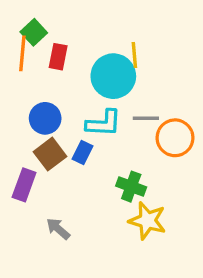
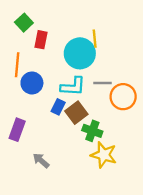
orange line: (22, 53) -> (17, 65), moved
brown square: (50, 154) -> (76, 113), moved

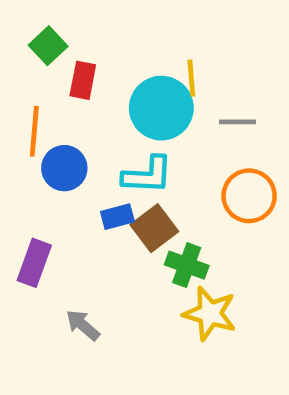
gray line: (103, 83) -> (238, 122), moved
blue rectangle: (58, 107) -> (117, 217), turned 49

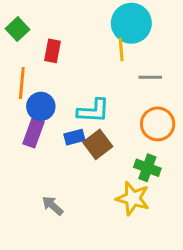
green square: (48, 46) -> (17, 29), moved
cyan circle: (161, 108) -> (131, 23), moved
purple rectangle: (34, 263) -> (34, 133), moved
green cross: (187, 265) -> (147, 168), moved

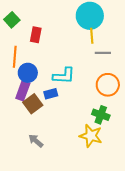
yellow line: (121, 49) -> (92, 36), moved
brown square: (98, 144) -> (33, 104), moved

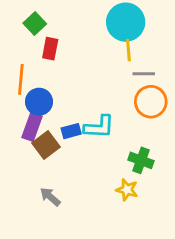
green square: (12, 20) -> (35, 23), moved
cyan L-shape: (64, 76) -> (99, 127), moved
orange circle: (108, 85) -> (151, 102), moved
yellow star: (91, 136) -> (127, 190), size x0.7

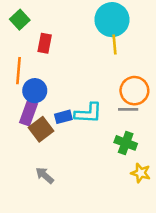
green square: (35, 23) -> (20, 20), moved
gray line: (144, 74) -> (128, 109), moved
yellow star: (127, 190) -> (141, 173), moved

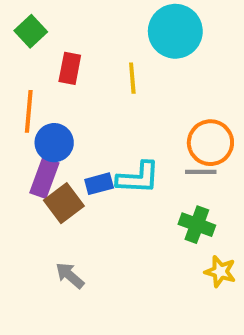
yellow line: (114, 45) -> (132, 78), moved

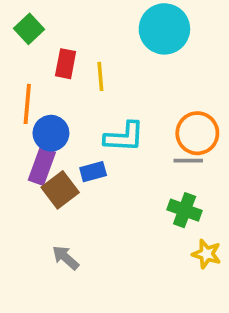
yellow line: (132, 78) -> (100, 76), moved
cyan L-shape: (138, 178) -> (124, 137), moved

